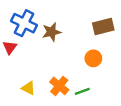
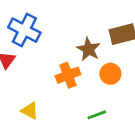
brown star: (52, 32) -> (89, 49), moved, turned -30
orange cross: (59, 86) -> (68, 75), moved, turned 30

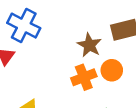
orange cross: (68, 75) -> (84, 77), moved

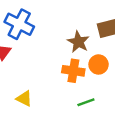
orange cross: (84, 77) -> (73, 71), turned 30

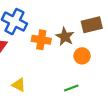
orange cross: (73, 71) -> (41, 40), moved

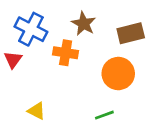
brown star: (65, 37) -> (84, 24), moved
orange circle: (82, 56) -> (118, 74), size x1.5

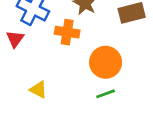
orange circle: (118, 74) -> (106, 62), moved

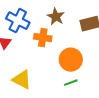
yellow triangle: (38, 90) -> (22, 80), size x1.5

